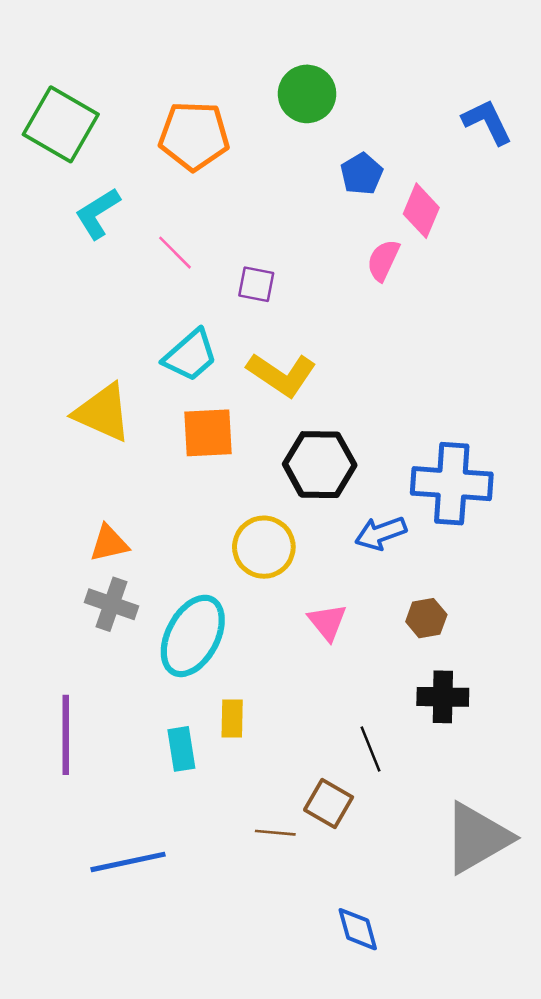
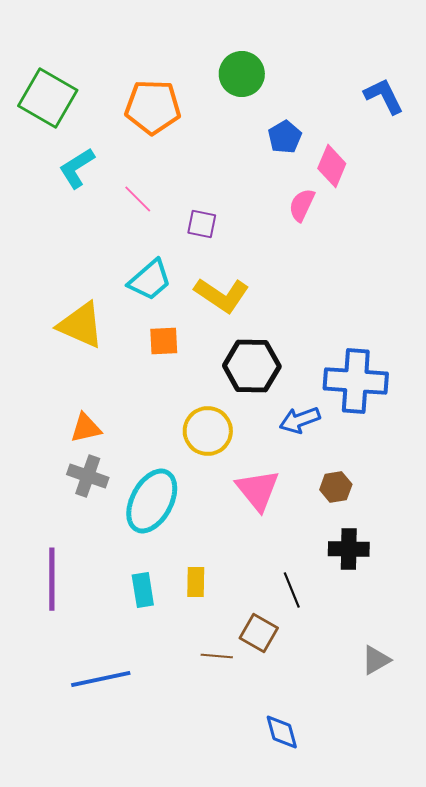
orange square: (208, 433) -> (164, 341), size x0.7
pink triangle: (327, 622) -> (258, 490), size x1.4
yellow rectangle: (232, 718) -> (196, 582), moved
gray triangle: (477, 838) -> (376, 660), size x0.5

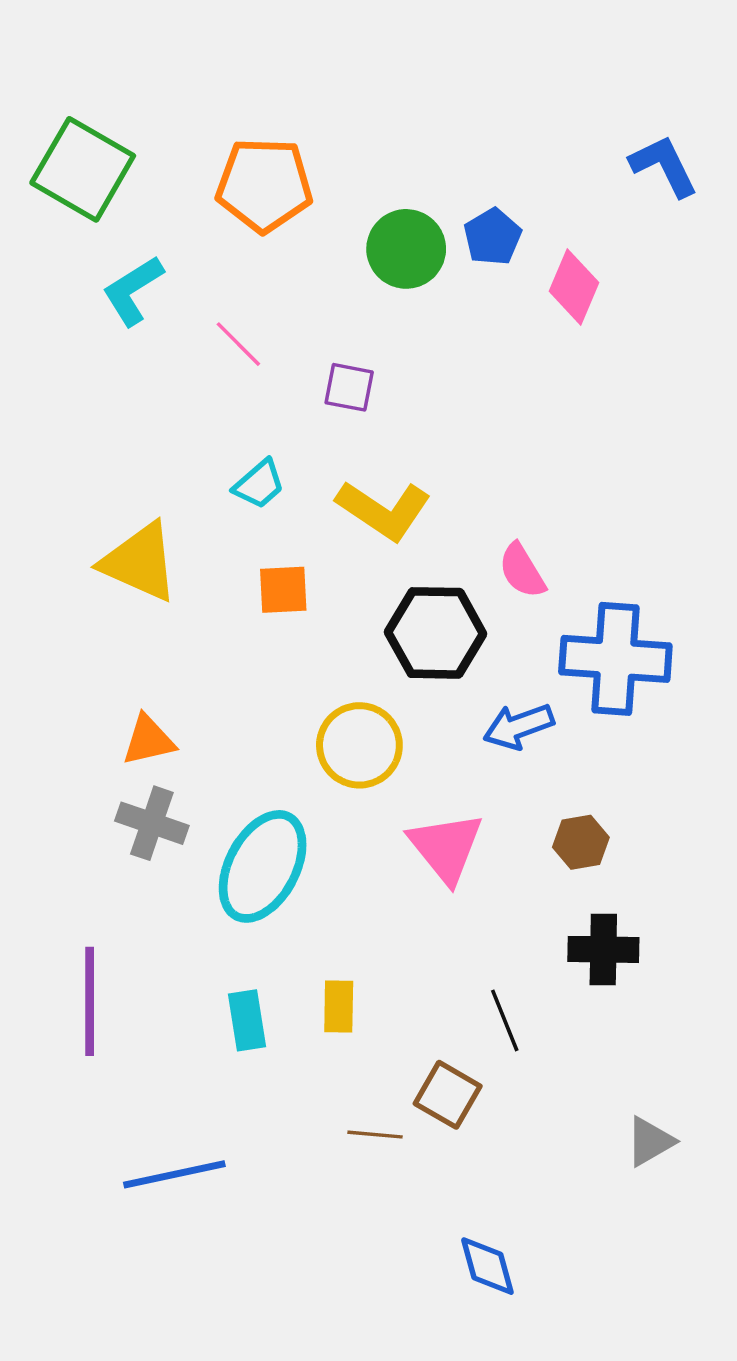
green circle: (242, 74) -> (406, 249), moved
pink semicircle: (302, 205) -> (522, 571), moved, turned -56
cyan trapezoid: (150, 280) -> (259, 484), size x0.7

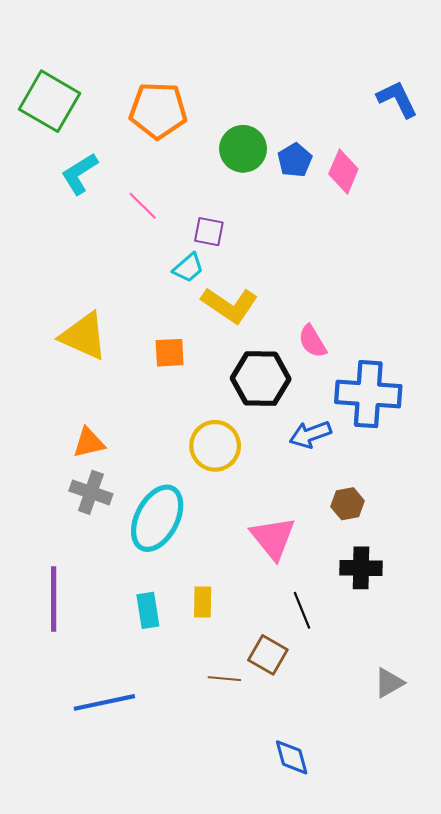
blue pentagon: (493, 237) -> (295, 160), moved
cyan trapezoid: (259, 484) -> (188, 268), moved
pink triangle: (446, 847) -> (273, 538), moved

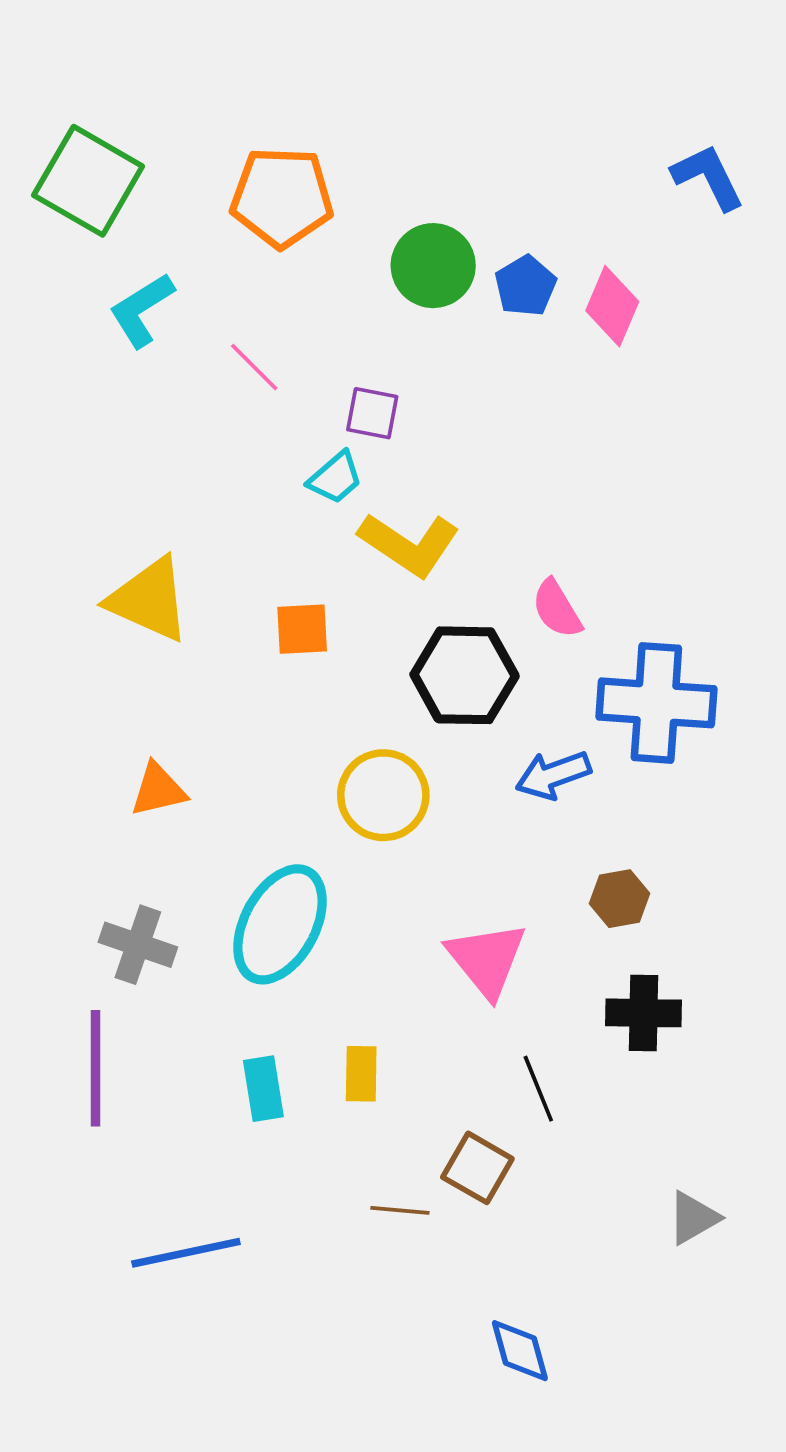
gray cross: (91, 492) -> (138, 945), moved

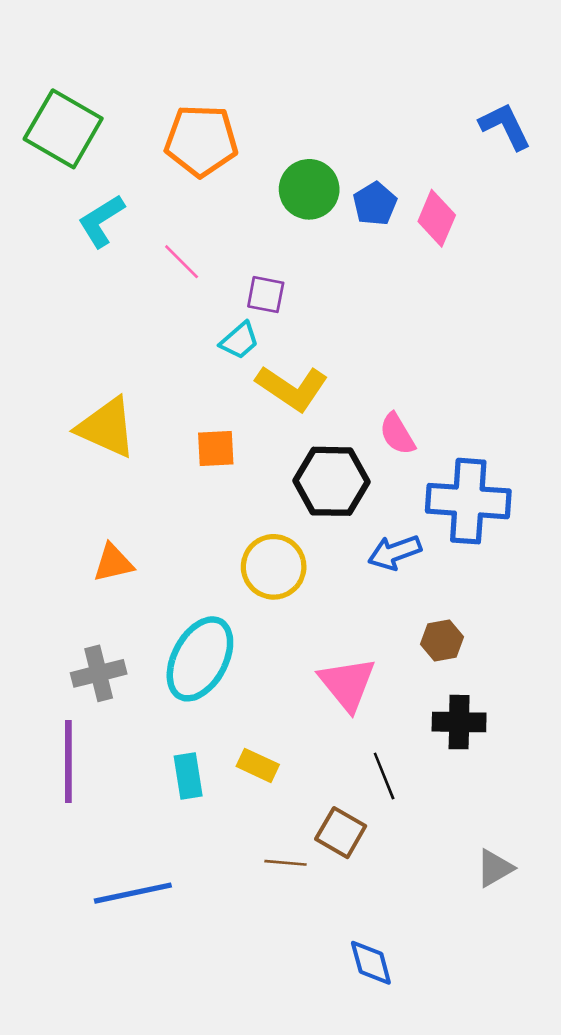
gray cross: (138, 945) -> (99, 673), turned -33
yellow rectangle: (361, 1074) -> (258, 765), turned -66

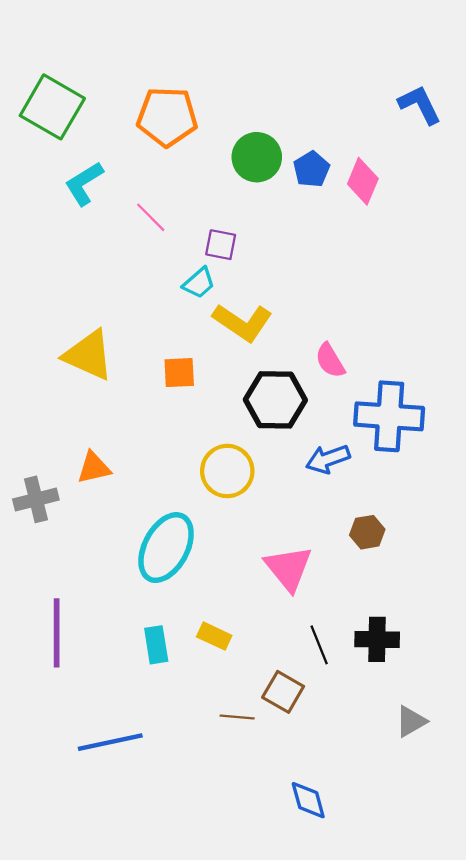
gray cross: (99, 673) -> (36, 499), moved
black cross: (459, 722) -> (377, 639), moved

